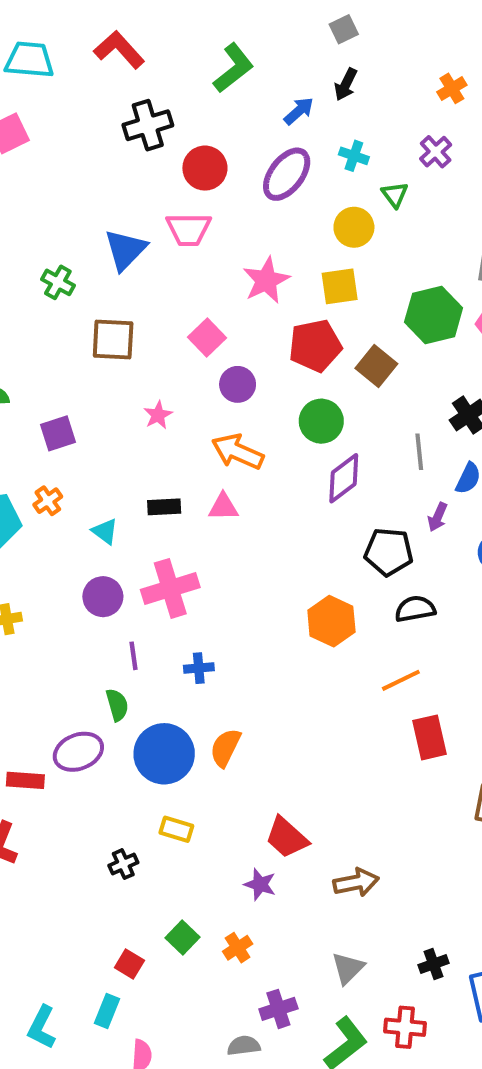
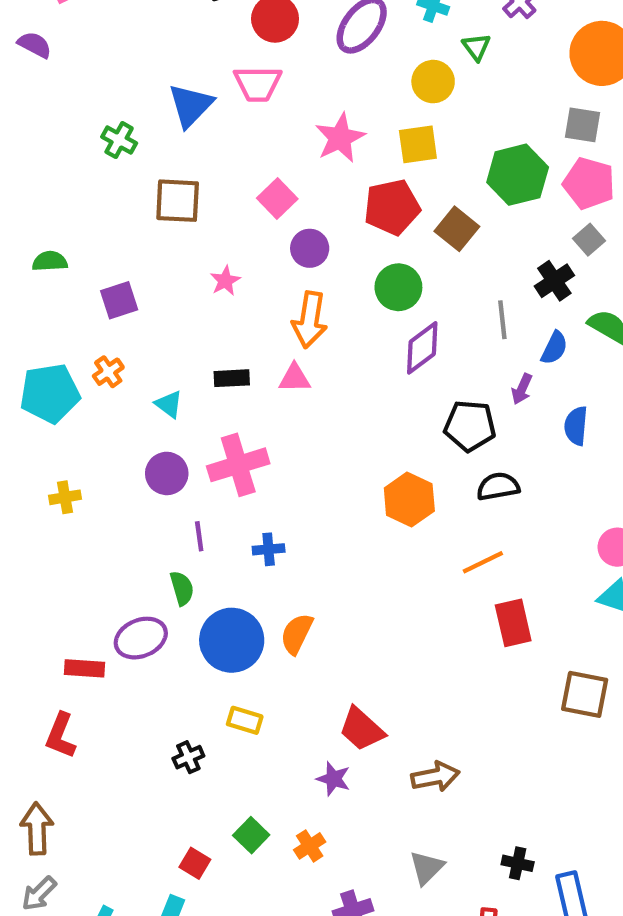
orange arrow: (238, 452) -> (310, 320), turned -105
black cross: (434, 964) -> (518, 863), turned 32

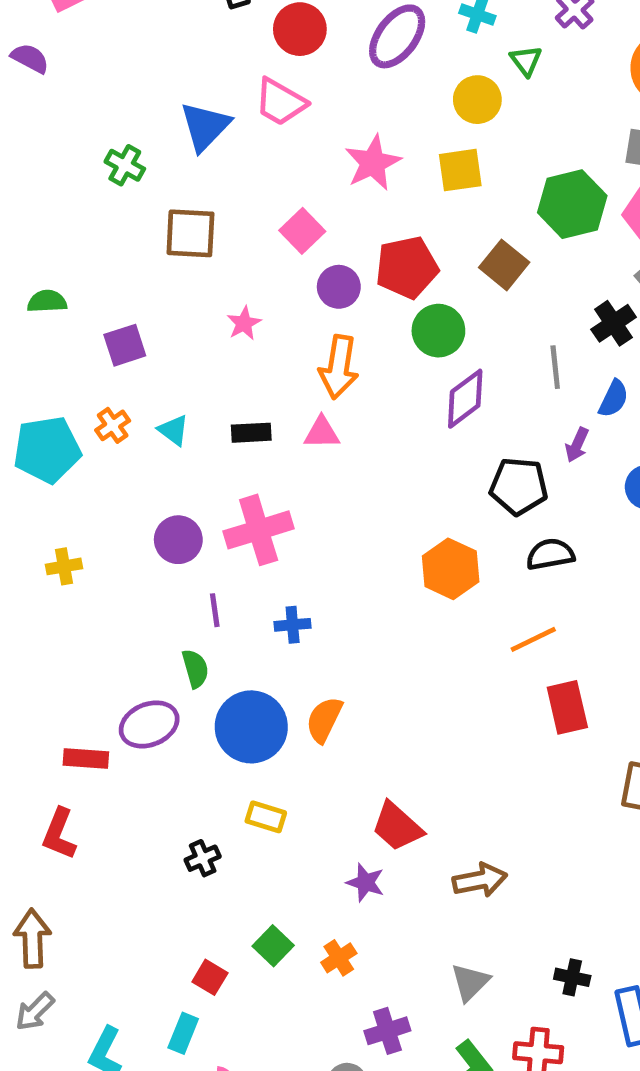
pink trapezoid: (258, 84) -> (280, 102), turned 30
red pentagon: (392, 207) -> (407, 267), moved
cyan triangle: (169, 404) -> (173, 430), moved

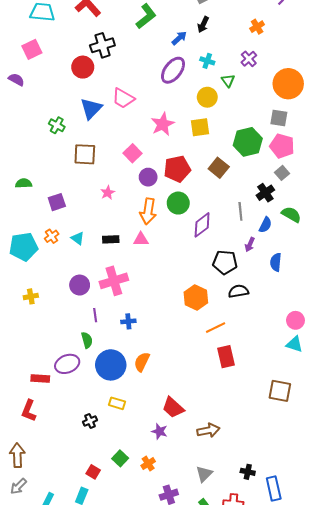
red circle: (300, 29) -> (83, 67), moved
green circle: (438, 331) -> (178, 203), moved
orange line: (533, 639) -> (216, 328), moved
red rectangle: (567, 707) -> (226, 357), moved

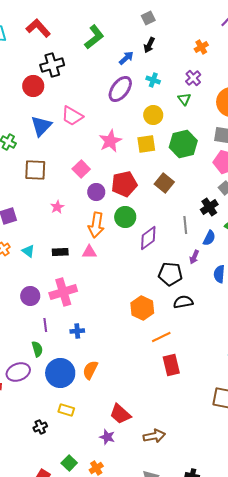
green triangle: (228, 81) -> (184, 99), moved
green hexagon: (248, 142) -> (183, 144), moved

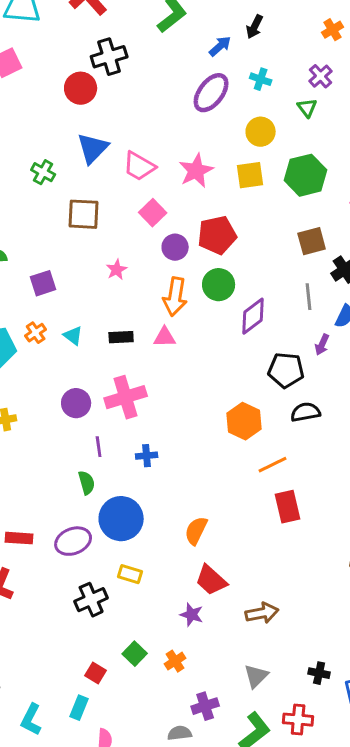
pink trapezoid: (72, 116) -> (139, 166), moved
brown square: (164, 183) -> (312, 241), moved, turned 36
orange semicircle: (90, 370) -> (196, 531), moved
purple ellipse: (18, 372) -> (73, 541), moved
black cross: (40, 427) -> (91, 600), size x1.5

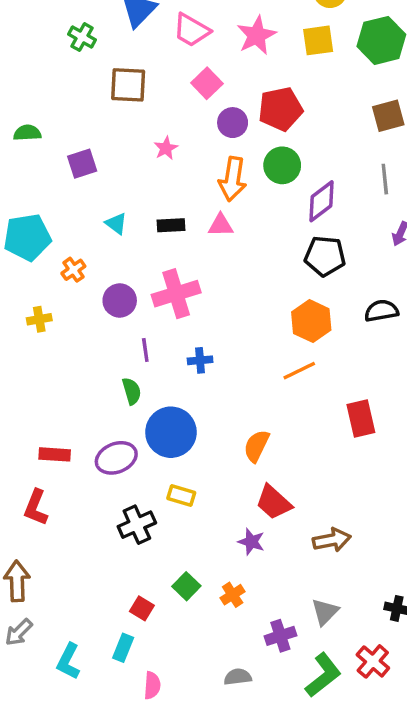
orange cross: (36, 333) -> (73, 270), moved
black pentagon: (286, 370) -> (325, 256), moved
orange line: (273, 465) -> (299, 371), moved
purple cross: (205, 706) -> (280, 636), moved
red cross: (298, 720) -> (373, 661), turned 36

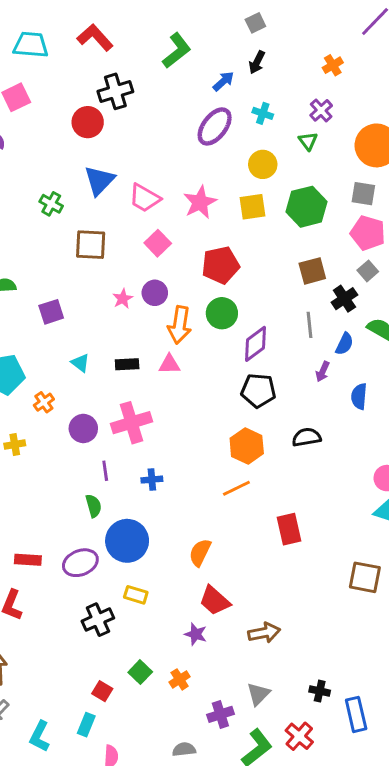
purple circle: (233, 123) -> (155, 293), moved

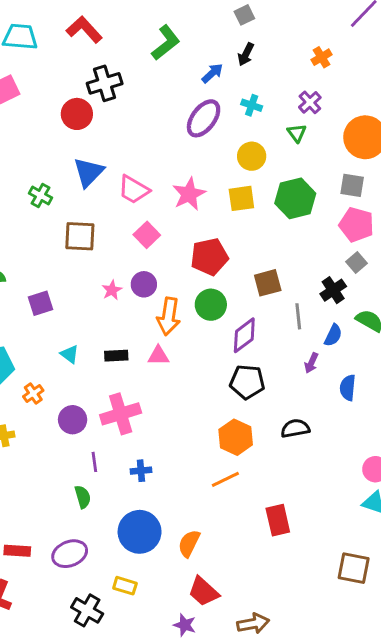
brown square: (312, 271) -> (268, 283), moved
blue circle: (127, 541) -> (140, 532), moved
black cross: (98, 620) -> (87, 610), turned -36

